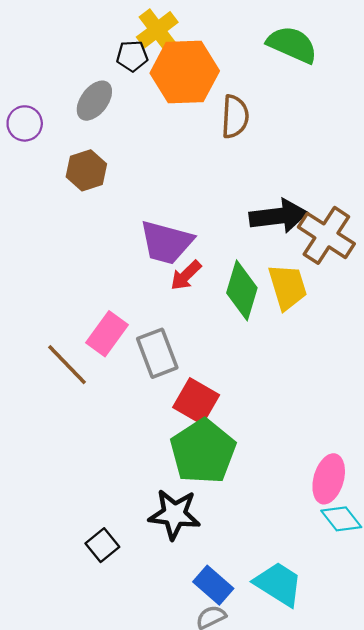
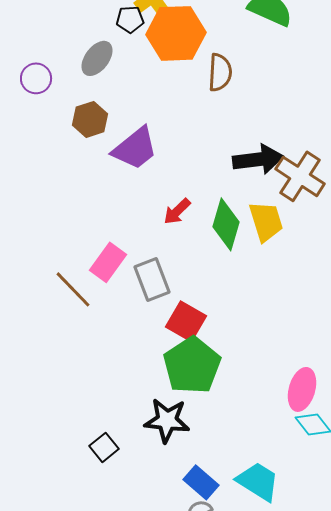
purple trapezoid: (166, 242) -> (135, 148), moved, turned -54

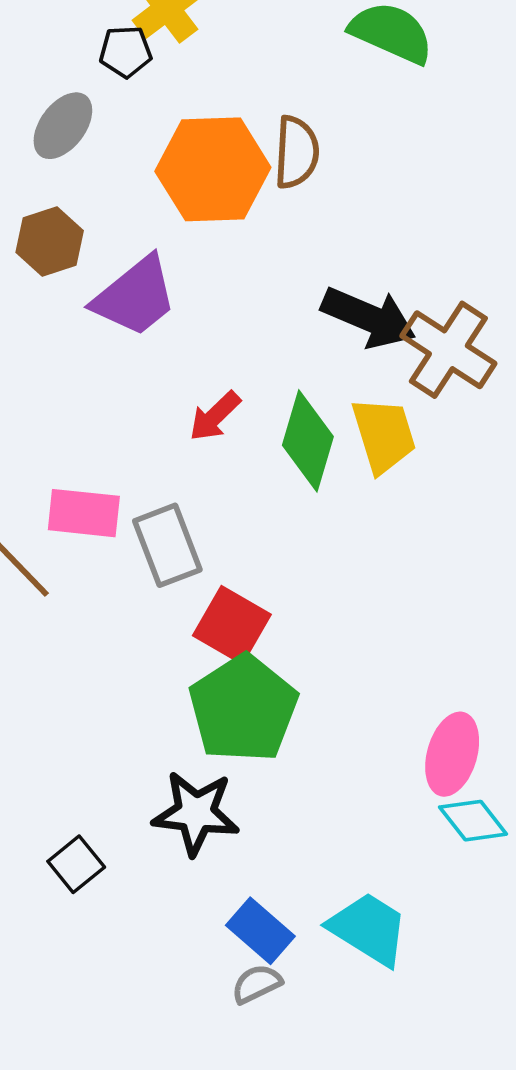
orange hexagon: (176, 33) -> (213, 169), moved
black arrow: (258, 159) -> (369, 317), turned 30
pink rectangle: (108, 262) -> (84, 513), turned 60

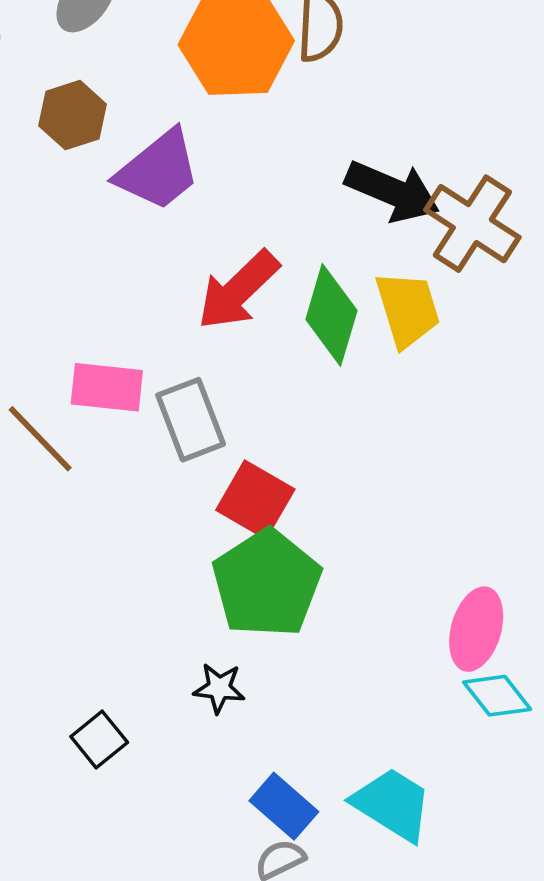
red arrow: (215, 416) -> (238, 290), size x1.6
black star: (196, 813) -> (219, 688), size x0.6

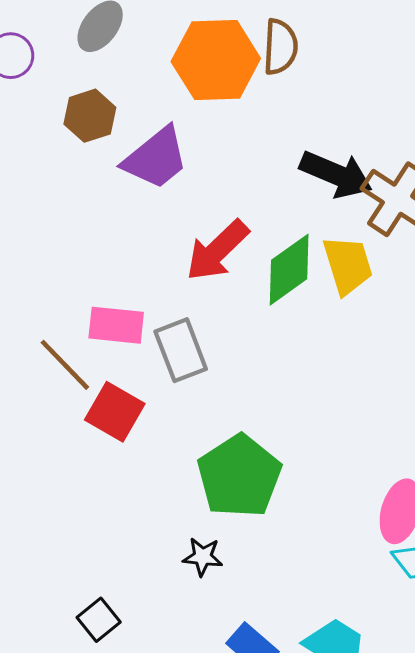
green diamond: (331, 315) -> (289, 270), turned 38
red square: (255, 500) -> (115, 412), moved
black square: (99, 740) -> (99, 620), moved

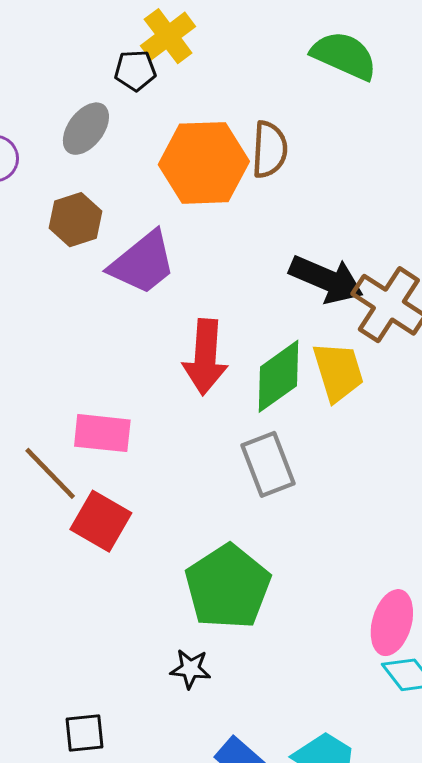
red arrow: (217, 250) -> (205, 357), turned -42
gray rectangle: (181, 350) -> (268, 464), moved
black square: (99, 620) -> (84, 733), turned 33

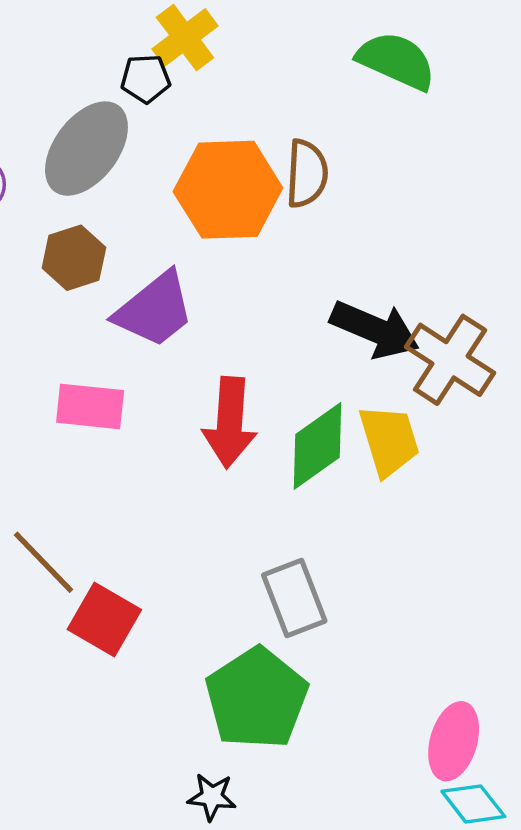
gray ellipse: (86, 129) -> (86, 149), size x1.5
pink rectangle: (102, 433) -> (90, 406), moved
gray rectangle: (268, 464) -> (294, 598), moved

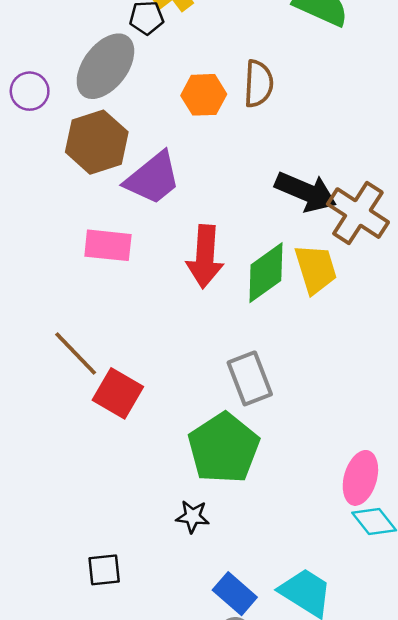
orange hexagon: (228, 190) -> (204, 95), size x0.6
brown hexagon: (74, 258) -> (97, 142), size x1.4

